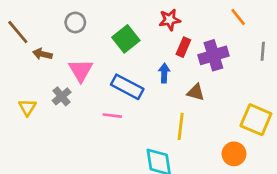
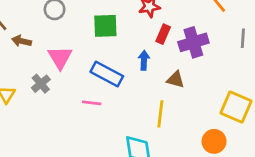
green square: (126, 39) -> (105, 26), turned 36

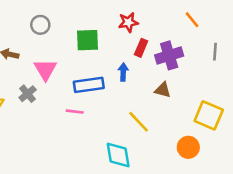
blue rectangle: (107, 74) -> (89, 85), turned -36
brown triangle: (176, 80) -> (163, 90), moved
yellow line: (160, 114) -> (139, 122), turned -50

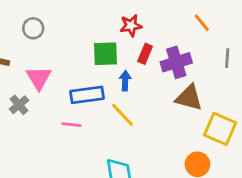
green square: (88, 40) -> (105, 54), moved
brown triangle: (163, 90) -> (189, 98), moved, size x1.5
yellow line: (139, 122) -> (122, 115), moved

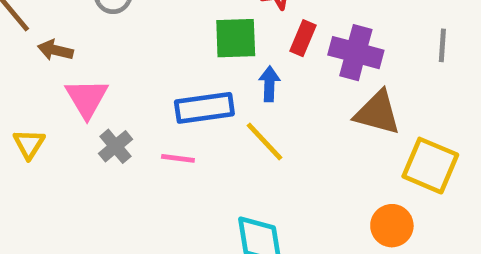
purple cross: (176, 62) -> (356, 53), turned 32
pink triangle: (39, 78) -> (87, 98), moved
gray cross: (19, 105) -> (115, 146), moved

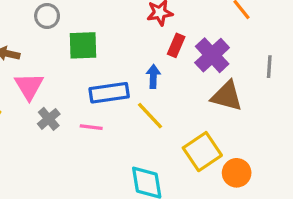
green square: (236, 38) -> (83, 45), moved
gray line: (442, 45) -> (269, 67), moved
purple cross: (356, 53) -> (212, 55), turned 32
yellow square: (430, 166) -> (202, 152), moved, turned 33

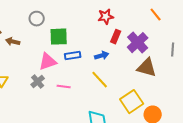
blue arrow: (153, 76) -> (102, 56), turned 72
pink triangle: (29, 86) -> (48, 62), moved, turned 42
blue rectangle: (109, 93) -> (73, 56), moved, size x0.7

